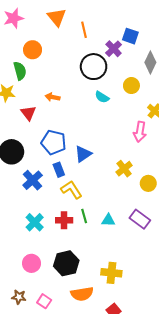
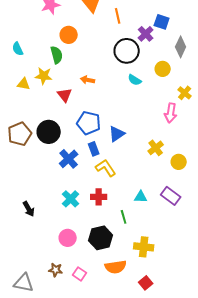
green line: (84, 216) -> (124, 217), moved

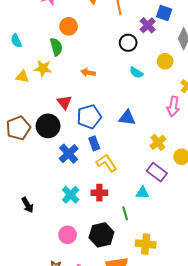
black circle: (127, 51) -> (128, 43), size x0.7
red triangle: (65, 95) -> (64, 102), moved
blue pentagon: (89, 123) -> (89, 117), turned -30
blue triangle: (117, 134) -> (127, 118), moved, turned 42
purple rectangle: (171, 196) -> (157, 172), moved

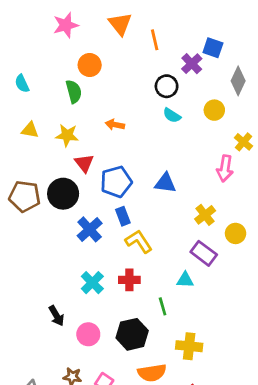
yellow star: (43, 68) -> (67, 135), moved
cyan semicircle: (136, 73) -> (172, 115), moved
brown pentagon: (18, 128) -> (25, 196), turned 30
black arrow: (27, 205) -> (56, 316), moved

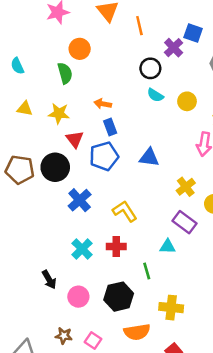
yellow circle: (214, 110) -> (187, 101), moved
blue rectangle: (123, 216) -> (110, 127), moved

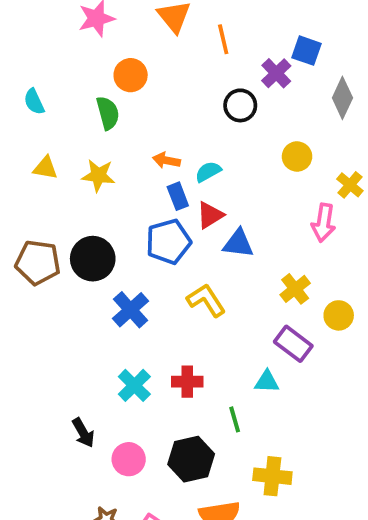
cyan semicircle: (155, 95) -> (208, 172), moved, turned 119
red triangle: (75, 139) -> (210, 215), moved, turned 36
yellow L-shape: (125, 211) -> (206, 300), moved

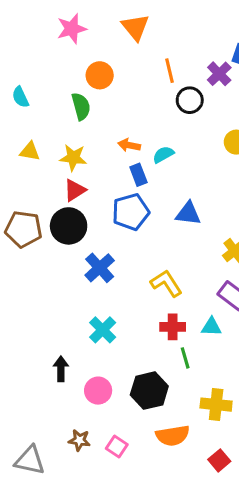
orange line: (223, 39) -> (170, 71), moved
red triangle: (210, 215) -> (75, 190), moved
yellow L-shape: (206, 300) -> (166, 283), moved
red cross: (187, 382) -> (173, 327), moved
black arrow: (83, 433) -> (61, 369), turned -150

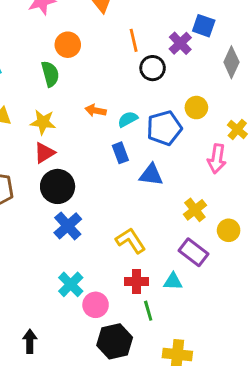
blue rectangle: (138, 175) -> (120, 153), moved
blue pentagon: (131, 212) -> (164, 128), moved
black circle: (69, 226) -> (58, 186), moved
black arrow: (61, 369) -> (30, 341), moved
pink circle: (98, 391) -> (96, 305), moved

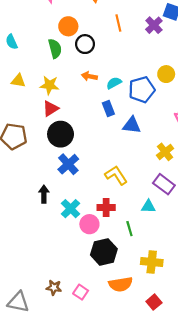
black circle: (153, 68) -> (85, 44), moved
red cross: (136, 281) -> (106, 208), moved
black arrow: (30, 341) -> (44, 194), moved

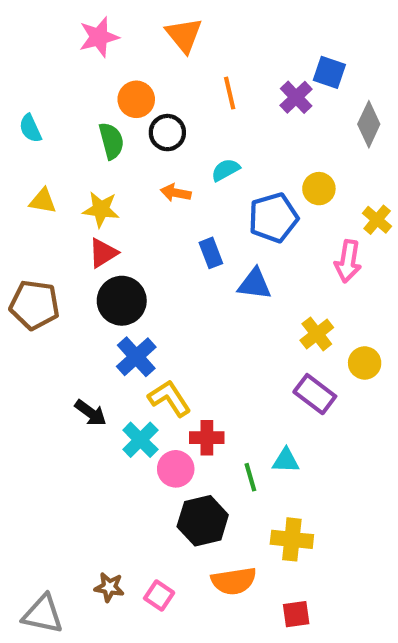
cyan semicircle: (114, 83) -> (226, 170), moved
yellow L-shape: (116, 175) -> (169, 398), moved
black arrow: (44, 194) -> (91, 413), turned 126
cyan triangle: (148, 206) -> (286, 461), moved
red square: (154, 302) -> (296, 614), turned 32

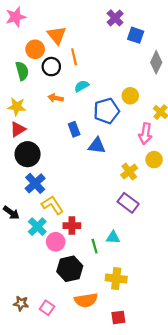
orange triangle: (184, 35) -> (57, 35), moved
orange line: (230, 93) -> (74, 57), moved
purple cross: (296, 97) -> (115, 18), moved
yellow circle: (365, 363) -> (154, 160), moved

